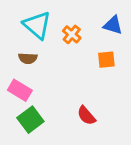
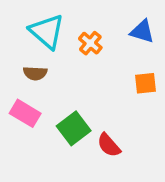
orange square: (106, 60) -> (146, 83), moved
green square: (30, 120) -> (74, 128), moved

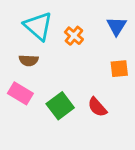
blue triangle: (142, 31) -> (116, 26), turned 45
red semicircle: (109, 145) -> (97, 107), moved

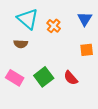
pink rectangle: (20, 93) -> (15, 78), moved

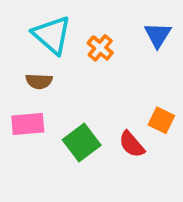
orange square: (87, 50) -> (161, 120), moved, turned 32
pink rectangle: (15, 78) -> (28, 124), moved, turned -36

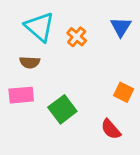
red semicircle: (132, 144) -> (111, 129), moved

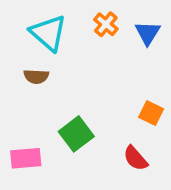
orange cross: (77, 37) -> (106, 24), moved
pink rectangle: (21, 95) -> (26, 158), moved

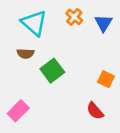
green square: (76, 134) -> (52, 71), moved
pink rectangle: (26, 158) -> (18, 111), turned -40

